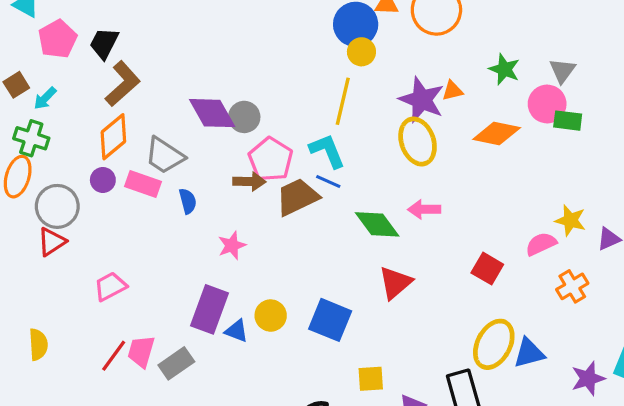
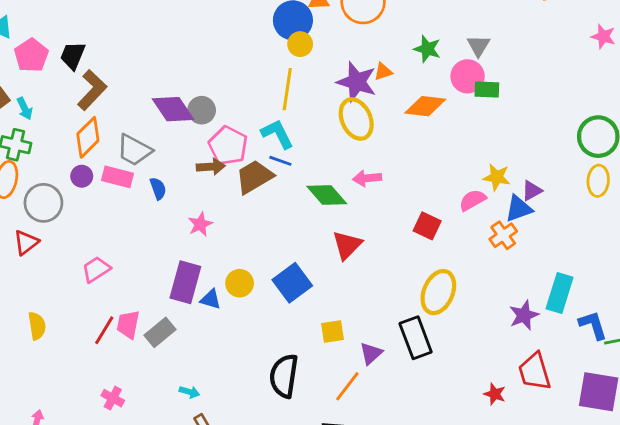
cyan arrow: (45, 98) -> (25, 108), turned -65
red triangle: (52, 242) -> (26, 242), moved
blue square: (330, 320) -> (292, 283), turned 36
blue triangle: (529, 353) -> (519, 209), moved

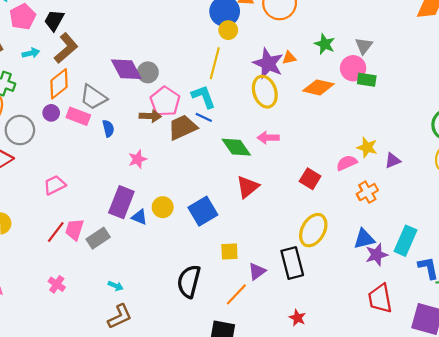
cyan arrow: (25, 108) -> (31, 53), moved, turned -84
blue triangle: (519, 209) -> (364, 239), moved
red star: (495, 394) -> (297, 318), moved

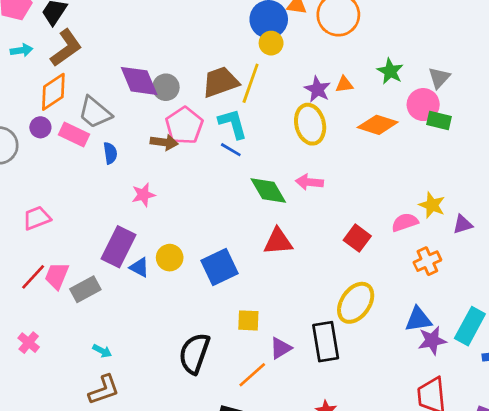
purple star: (268, 63) -> (317, 89), size x0.7
brown trapezoid: (183, 127) -> (220, 82), moved
red triangle: (248, 187) -> (278, 241), turned 30

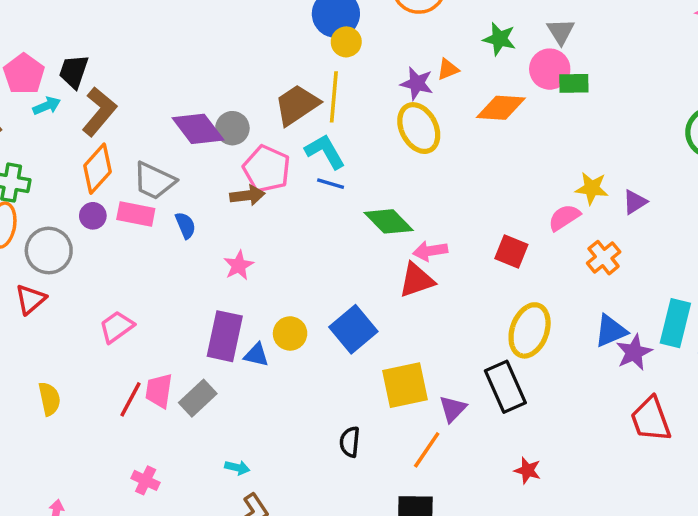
cyan arrow: (22, 50) -> (47, 106), moved
pink arrow: (309, 182) -> (430, 251), moved
yellow square: (248, 320) -> (405, 385), size x1.6
black semicircle: (194, 353) -> (350, 442), size x0.6

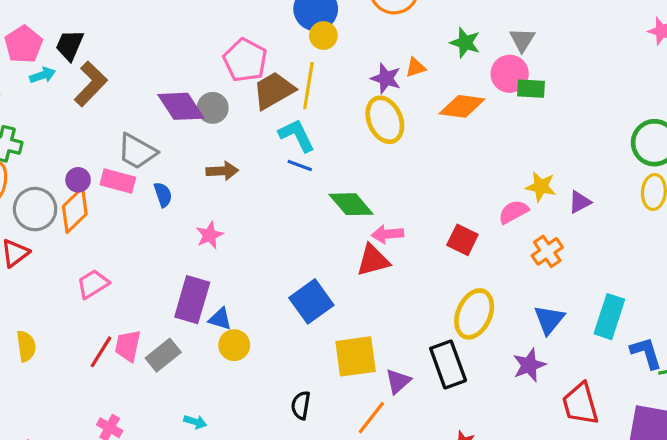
orange diamond: (97, 169) -> (75, 210), moved
pink pentagon: (267, 169) -> (245, 60), moved
blue triangle: (611, 331) -> (549, 320), turned -32
yellow circle: (290, 333) -> (234, 345), moved
purple star: (634, 352) -> (529, 365), moved

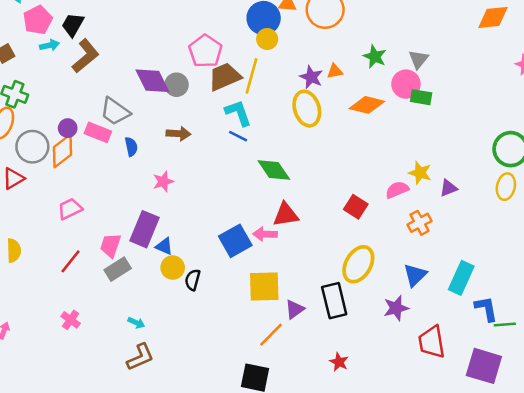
pink arrow: (387, 234) -> (265, 234), moved
pink trapezoid: (128, 346) -> (111, 245), moved
black semicircle: (301, 405) -> (193, 280), moved

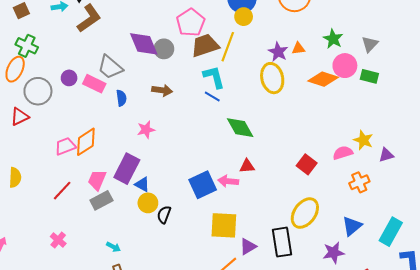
pink circle: (406, 84) -> (345, 66), moved
orange diamond: (63, 151) -> (86, 142), moved
red triangle: (286, 215) -> (247, 166), size x0.7

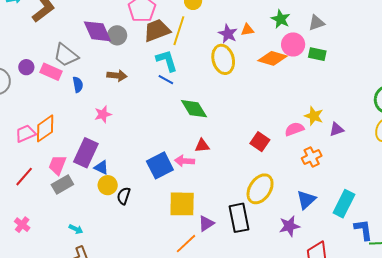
gray triangle: (370, 44) -> (316, 23), turned 30

